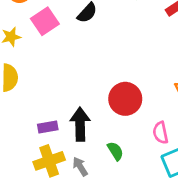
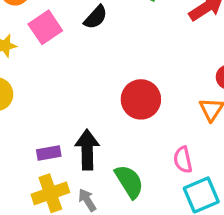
red circle: (125, 99) -> (141, 99), moved
green semicircle: (115, 151) -> (129, 182), size x1.5

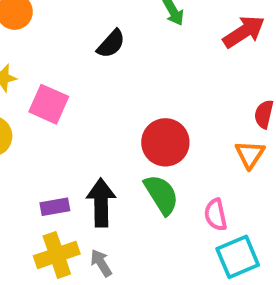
pink square: (45, 27) -> (49, 104), moved, turned -32
green semicircle: (129, 182) -> (161, 195), moved

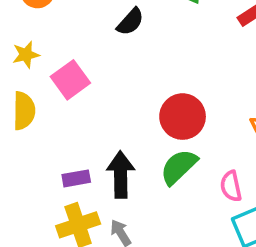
pink square: (49, 104) -> (70, 80), turned 30
green semicircle: (161, 195) -> (179, 167), turned -102

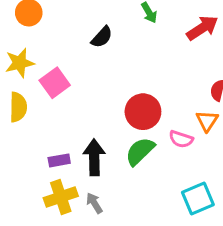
yellow star: (26, 55) -> (20, 63), size x1.4
pink semicircle: (231, 186) -> (181, 139), moved, turned -60

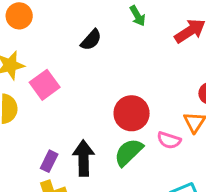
purple rectangle: (59, 160) -> (49, 161), turned -54

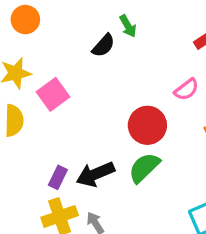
green arrow: (138, 16) -> (128, 26), moved
pink semicircle: (169, 140) -> (186, 90), moved, turned -55
black arrow: (84, 158) -> (95, 174), turned -112

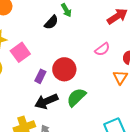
red circle: (147, 125) -> (64, 69), moved
purple rectangle: (58, 177) -> (40, 76), moved

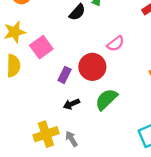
pink semicircle: (102, 49) -> (116, 44), moved
black arrow: (46, 101) -> (71, 104), size x0.6

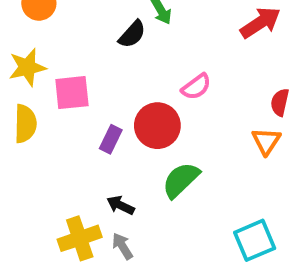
pink square: (41, 47) -> (72, 93), turned 30
black arrow: (71, 104) -> (120, 205), moved, turned 49

